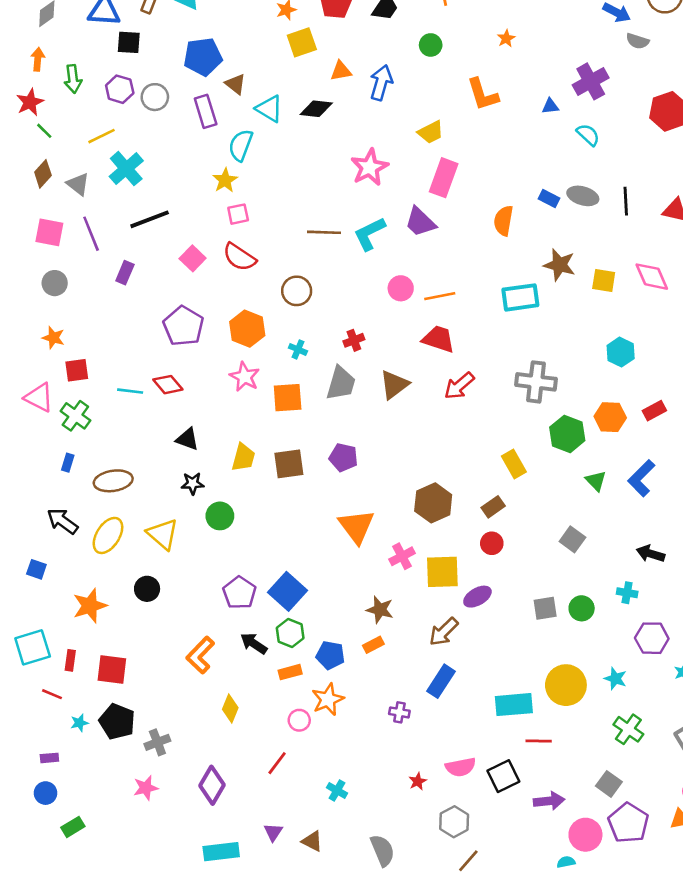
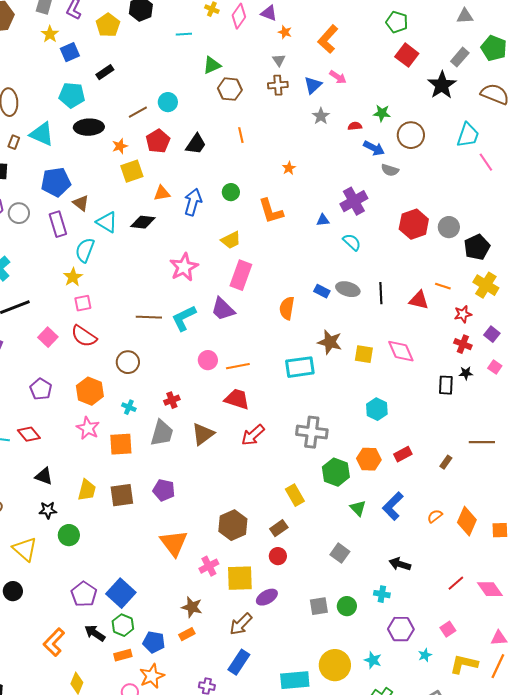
green circle: (431, 45) -> (231, 192), moved
purple pentagon: (183, 326) -> (41, 389), size x0.7

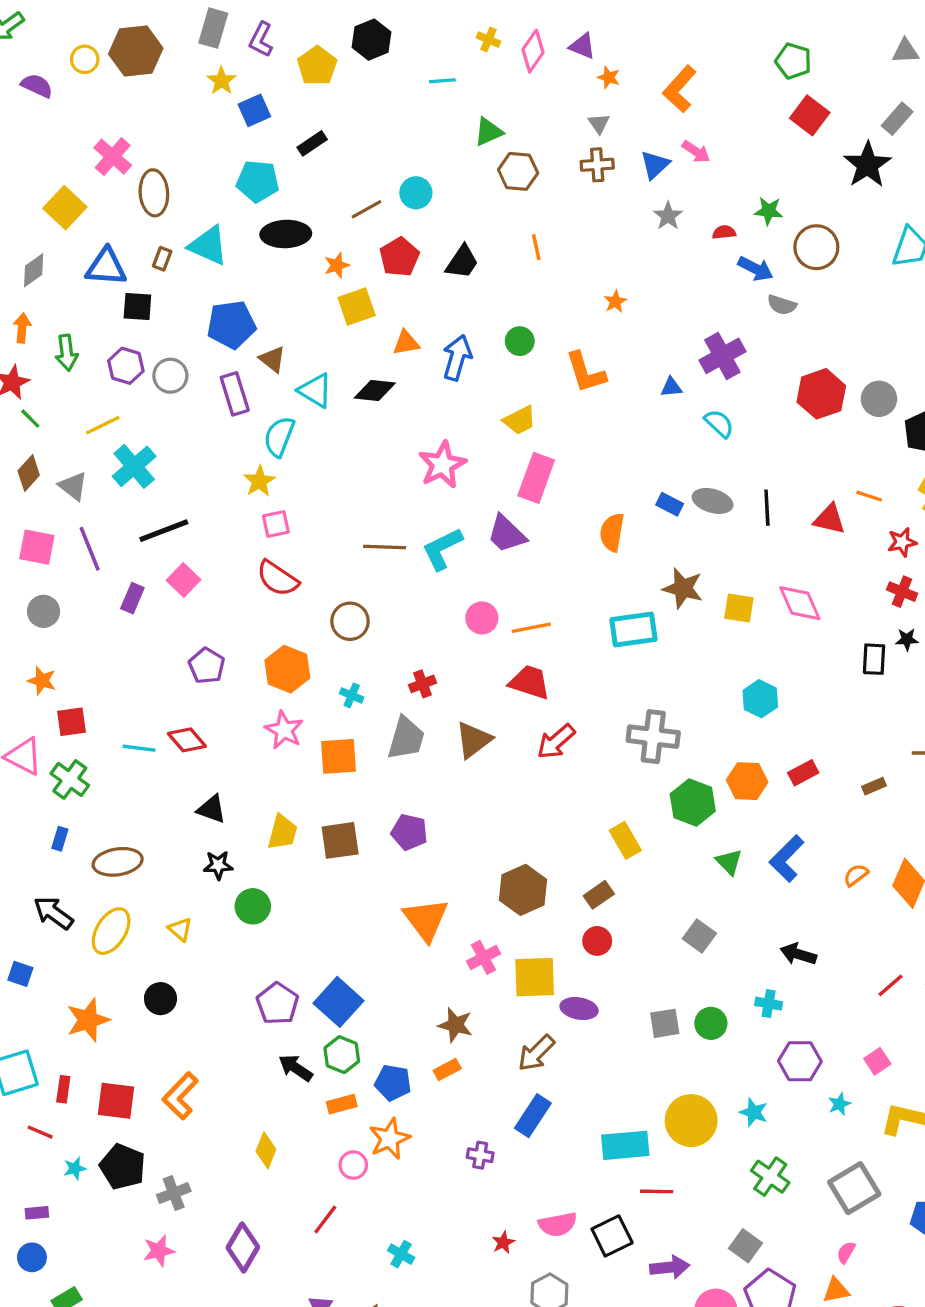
pink square: (48, 337) -> (184, 580), moved
brown rectangle: (446, 462) -> (874, 786), turned 32
yellow triangle: (25, 549) -> (180, 929), size x0.6
purple ellipse: (267, 597) -> (579, 1009), turned 40
orange L-shape: (54, 642) -> (180, 1096), moved

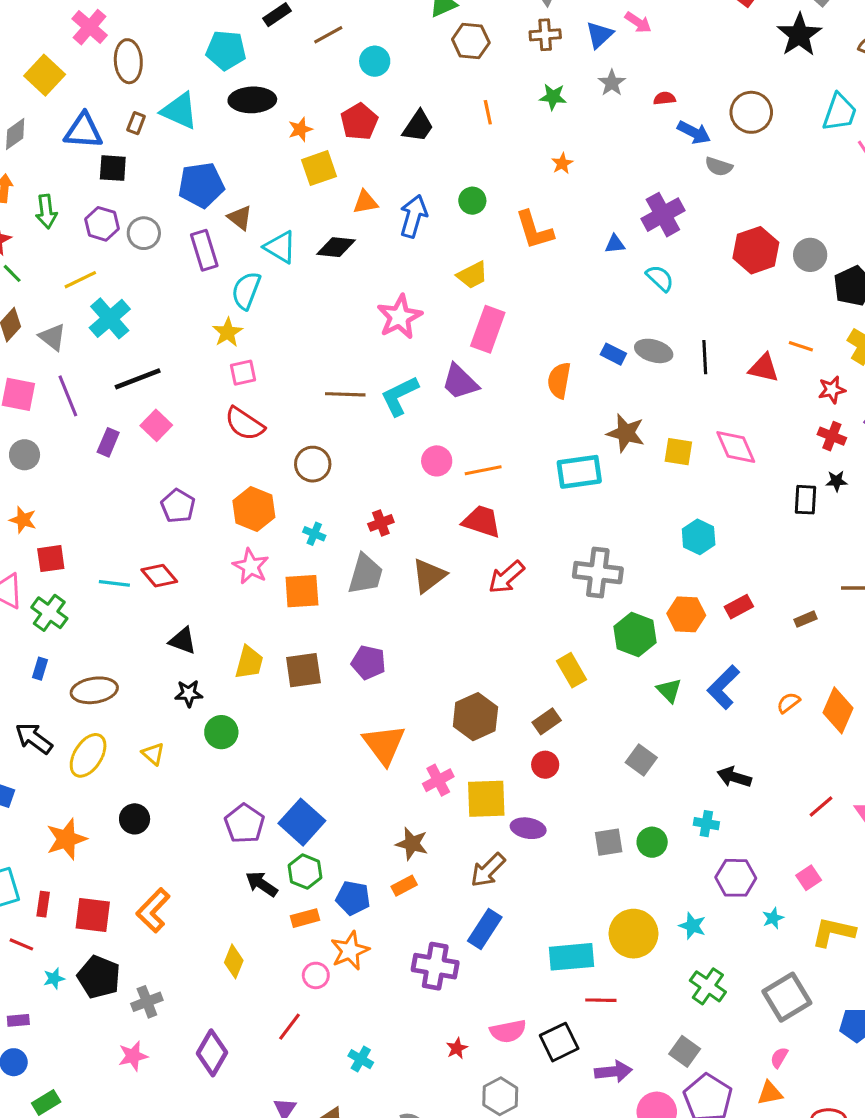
brown line: (366, 209) -> (328, 35), moved
green star: (769, 211) -> (553, 97), moved
purple cross: (480, 1155) -> (435, 966), size x1.8

